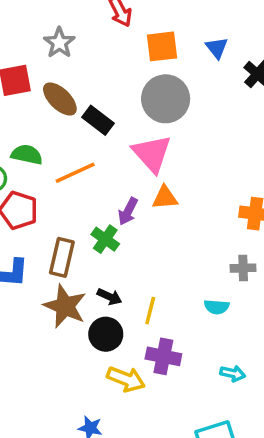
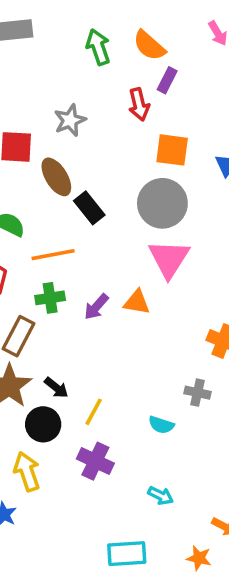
pink triangle: (152, 154) -> (169, 259), moved
green cross: (105, 239) -> (50, 298), moved, turned 32
yellow arrow: (126, 379) -> (27, 472), moved, turned -144

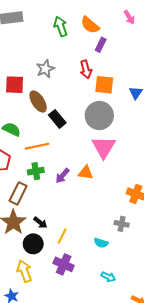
red arrow: (139, 104) -> (86, 69), moved
cyan arrow: (161, 496) -> (108, 277), moved

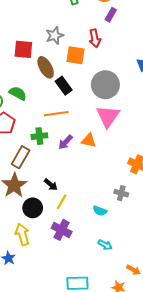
orange square: (104, 85) -> (76, 55), moved
orange line: (37, 146) -> (56, 114), moved
black arrow: (40, 223) -> (51, 185), moved

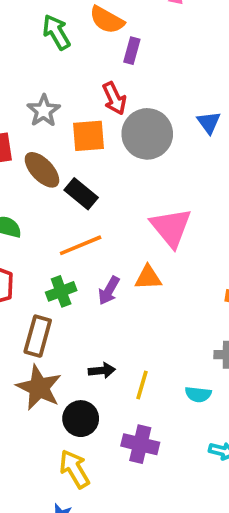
gray circle: (105, 85) -> (147, 134), moved
black arrow: (51, 185) -> (102, 370), turned -32
yellow line: (62, 202) -> (142, 385), moved

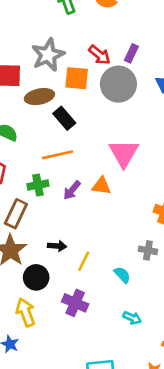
purple rectangle: (132, 51) -> (131, 53), moved
red arrow: (114, 98) -> (100, 55), turned -35
gray star: (44, 111) -> (48, 55), size x1.4
brown ellipse: (42, 170) -> (39, 97), turned -68
cyan semicircle: (198, 394) -> (122, 275), turned -150

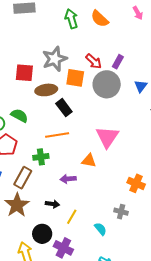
purple arrow: (72, 190) -> (68, 179), moved, turned 42
black circle: (36, 277) -> (42, 234), moved

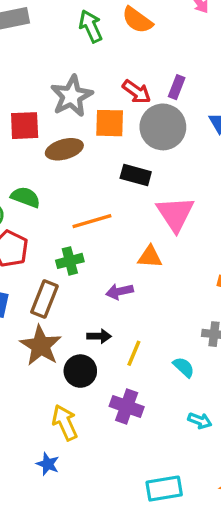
black rectangle: (64, 108) -> (136, 175), moved, turned -30
black circle: (42, 234) -> (80, 371), moved

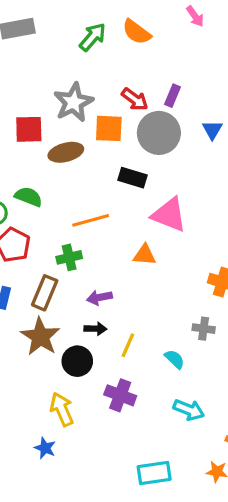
green arrow: (91, 26) -> (93, 37), turned 64
pink triangle: (175, 214) -> (169, 215), turned -36
purple arrow: (119, 291) -> (99, 297), moved
cyan arrow: (200, 421) -> (189, 410), size x1.4

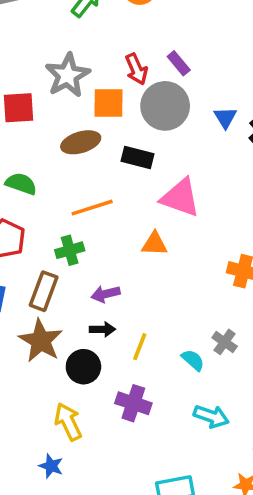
purple rectangle: (172, 96) -> (179, 63), turned -60
red arrow: (135, 99) -> (136, 69), turned 32
blue triangle: (212, 130) -> (225, 118), moved
brown ellipse: (66, 152) -> (81, 142), moved
gray cross: (204, 329) -> (225, 342), moved, turned 30

